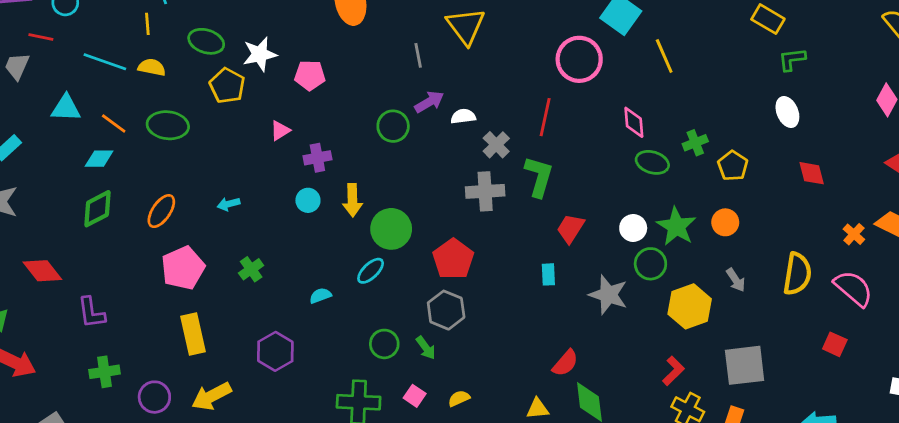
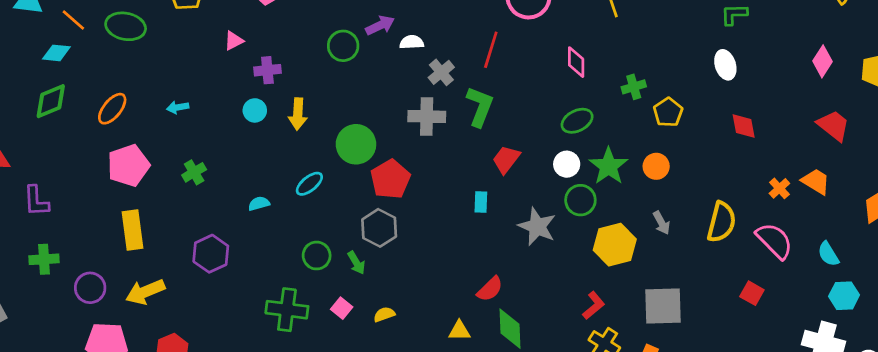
green ellipse: (652, 162) -> (577, 121), moved, turned -48
green circle: (391, 229) -> (356, 144), moved

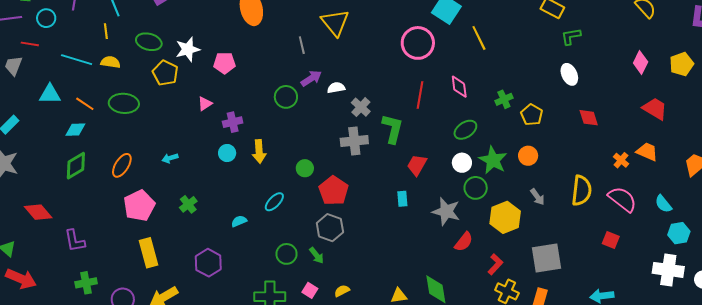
red line: (491, 50) -> (420, 95), moved
green circle: (356, 144) -> (305, 168), size x0.6
red semicircle: (490, 289) -> (464, 242), moved

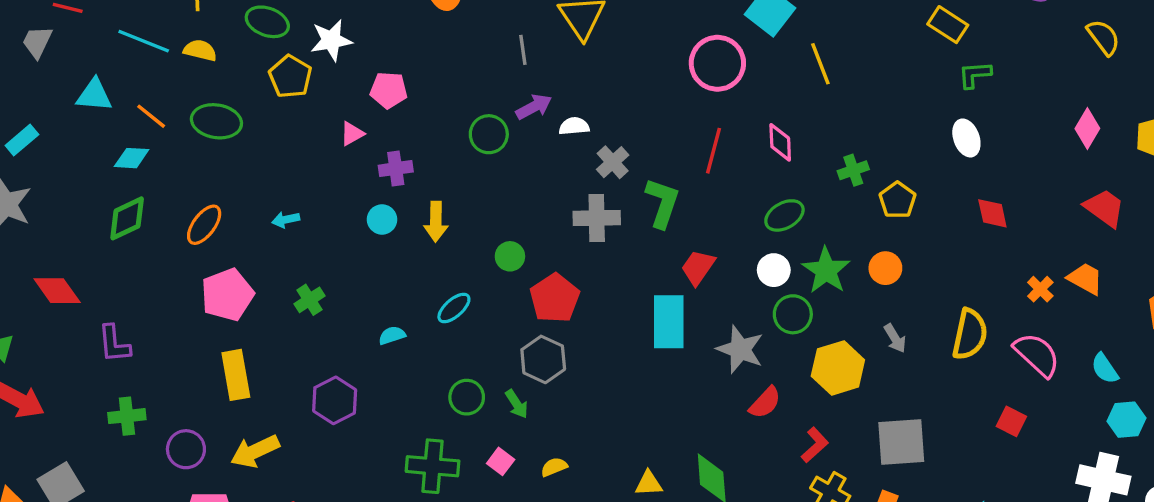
pink pentagon: (224, 63) -> (389, 90), moved
cyan rectangle: (402, 199) -> (669, 322), size x2.0

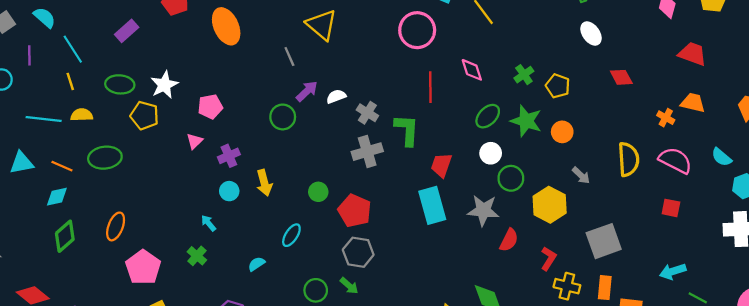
cyan arrow: (286, 220) -> (208, 223), moved, turned 78
green star: (826, 270) -> (526, 121), moved

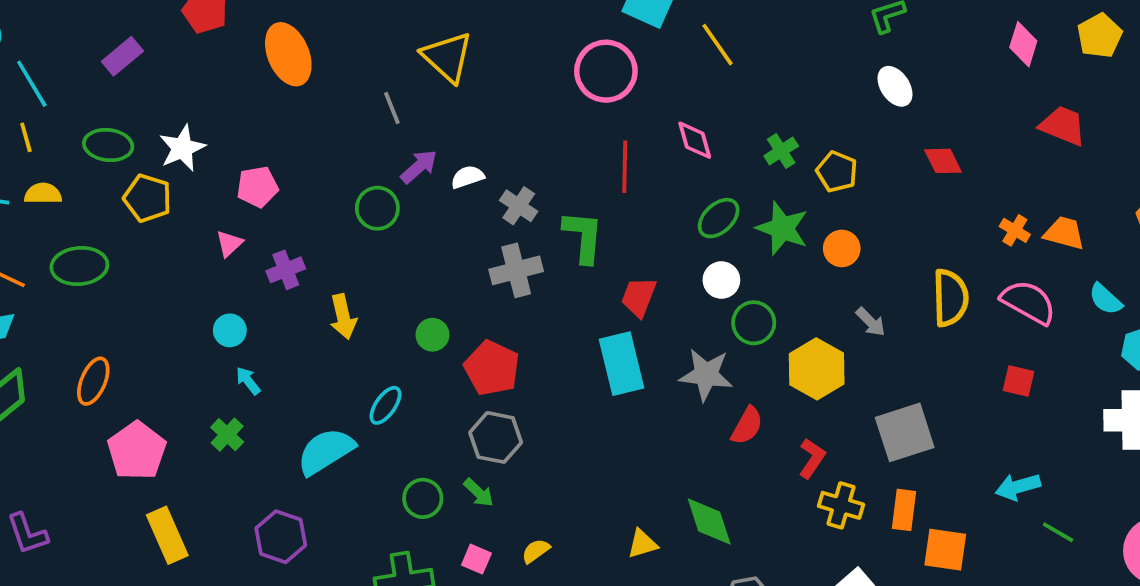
orange trapezoid: (693, 103) -> (1064, 233), moved
cyan circle: (229, 191) -> (230, 330), moved
cyan semicircle: (256, 264) -> (326, 451), size x2.0

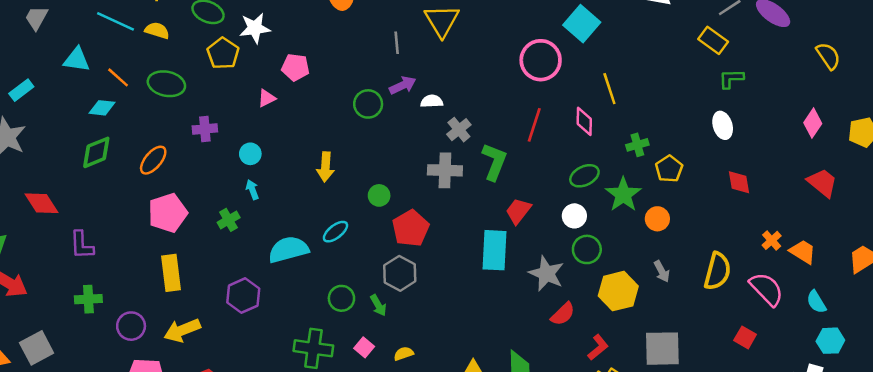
yellow line: (717, 45) -> (609, 89), moved
purple cross: (286, 270) -> (205, 129), moved

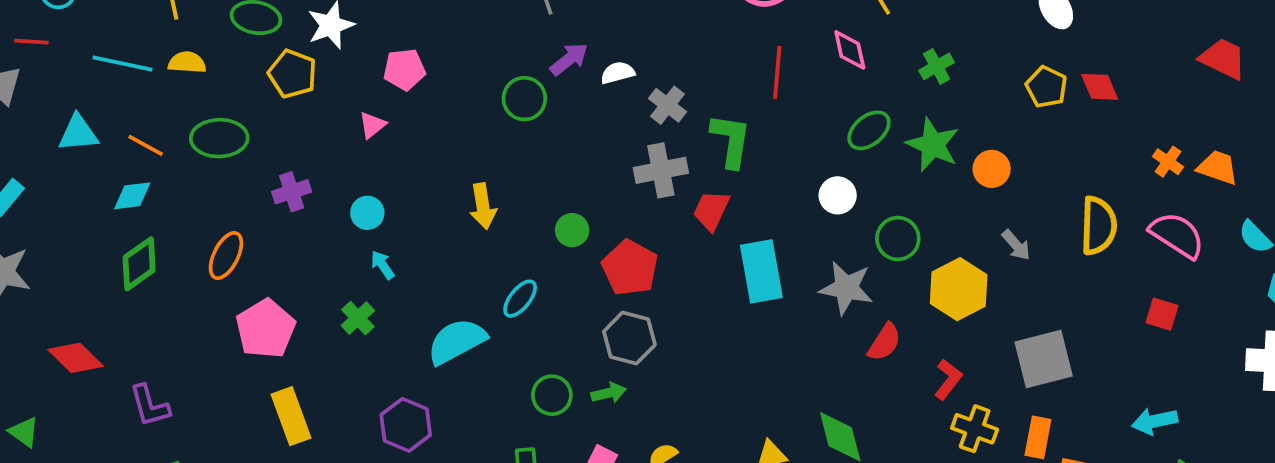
yellow pentagon: (669, 169) -> (1046, 87), moved
red trapezoid: (518, 211) -> (711, 210), moved
white circle: (574, 216) -> (838, 195), moved
green arrow: (378, 305) -> (609, 393), turned -60

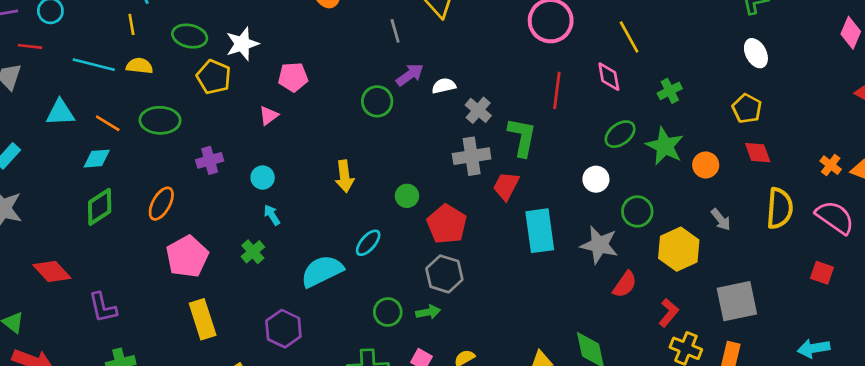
red diamond: (1100, 87) -> (758, 153), moved

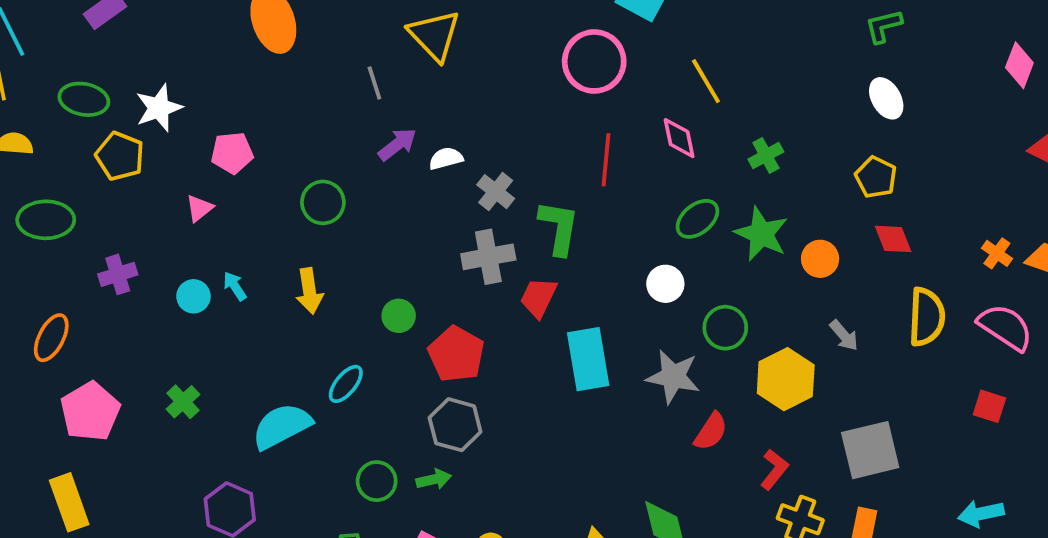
green circle: (377, 101) -> (323, 202), moved
cyan arrow: (272, 215) -> (235, 286), moved
yellow rectangle: (203, 319) -> (69, 502), moved

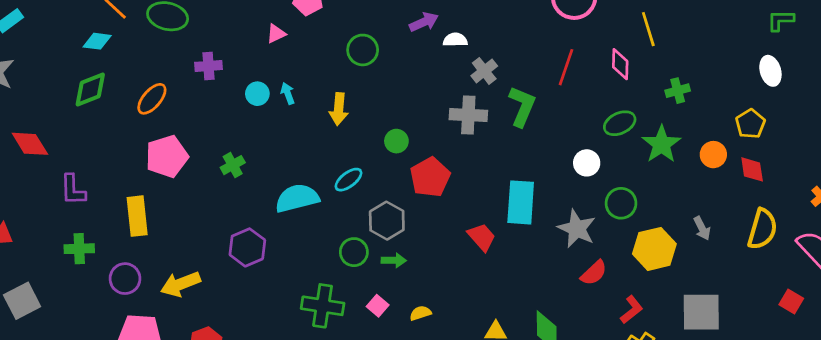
orange circle: (820, 259) -> (713, 155), moved
red trapezoid: (539, 297) -> (482, 237), moved, turned 100
gray hexagon: (455, 425) -> (387, 221), moved

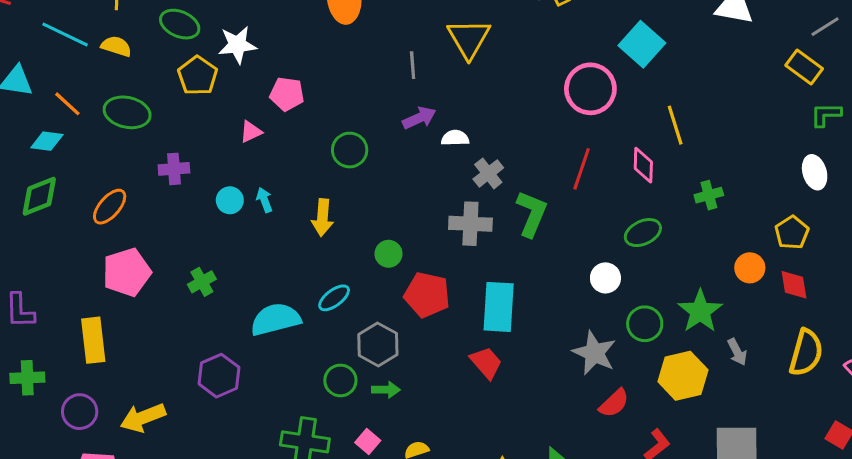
green star: (661, 144) -> (700, 311), moved
red pentagon: (430, 177) -> (427, 295), turned -30
cyan rectangle: (521, 202) -> (499, 307), moved

